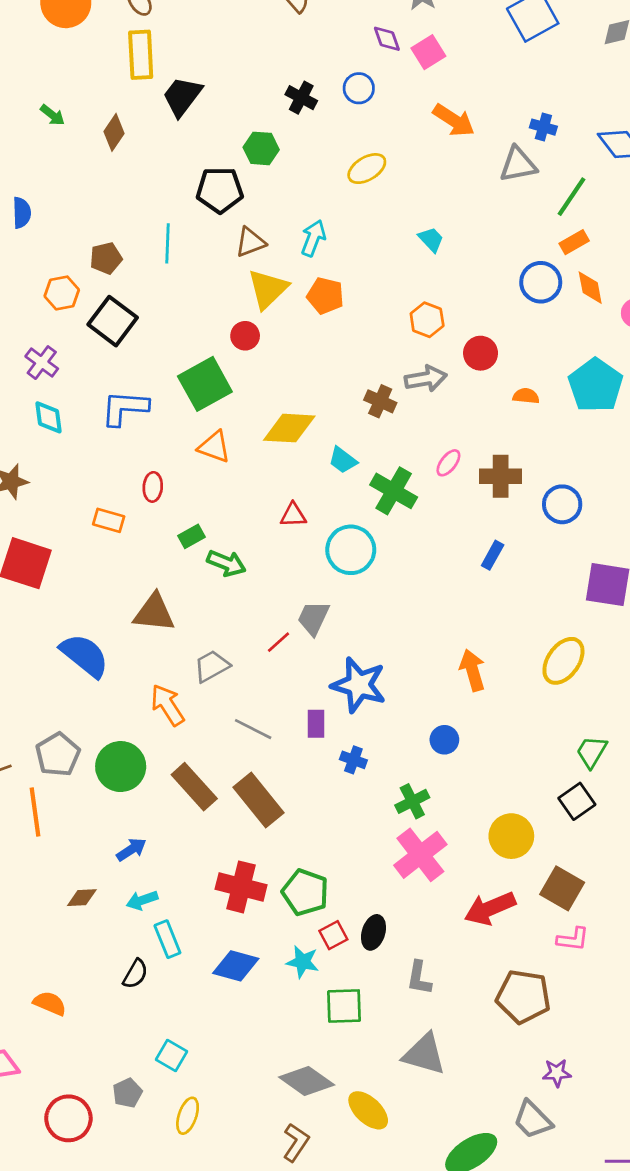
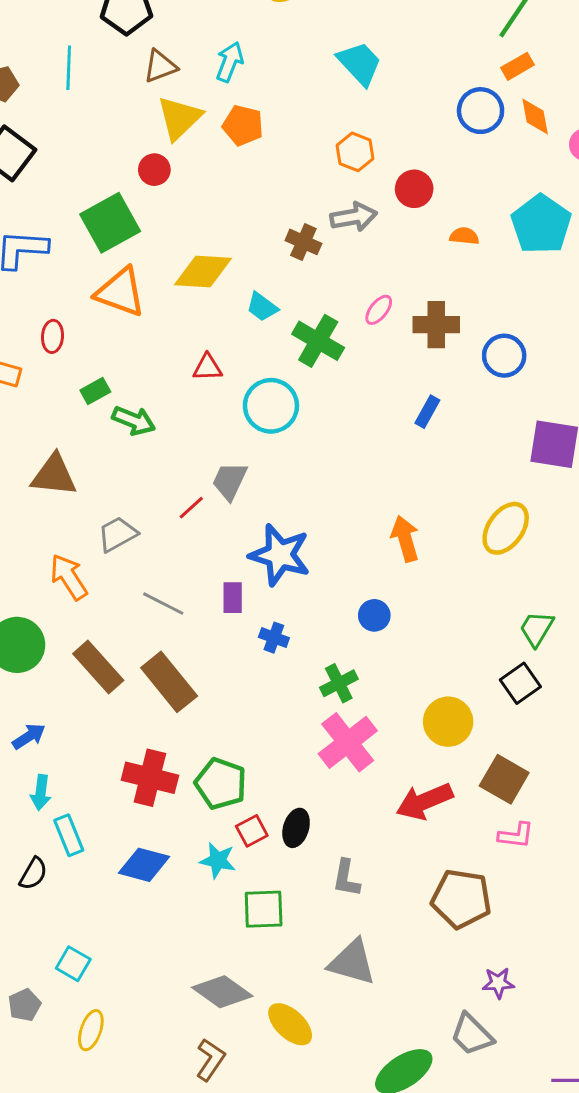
cyan trapezoid: (431, 239) -> (360, 63), size x1.6
orange triangle: (214, 447) -> (120, 292), size x1.4
cyan arrow: (142, 900) -> (41, 793), turned -64

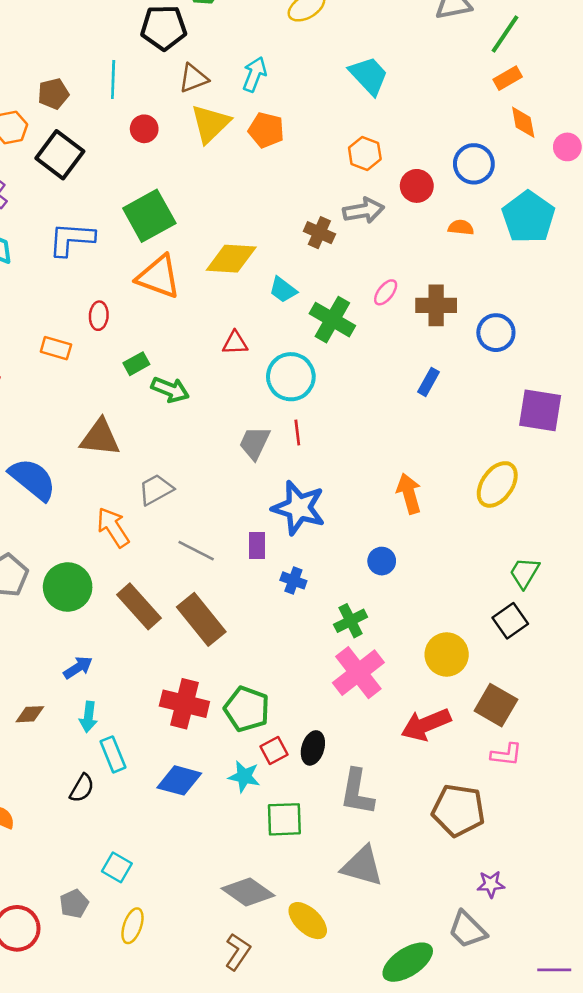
blue circle: (481, 111) -> (474, 164), moved
red circle: (154, 170) -> (144, 129), moved
red line: (191, 508) -> (297, 433), moved, turned -55
gray L-shape: (346, 878) -> (357, 792), size x1.4

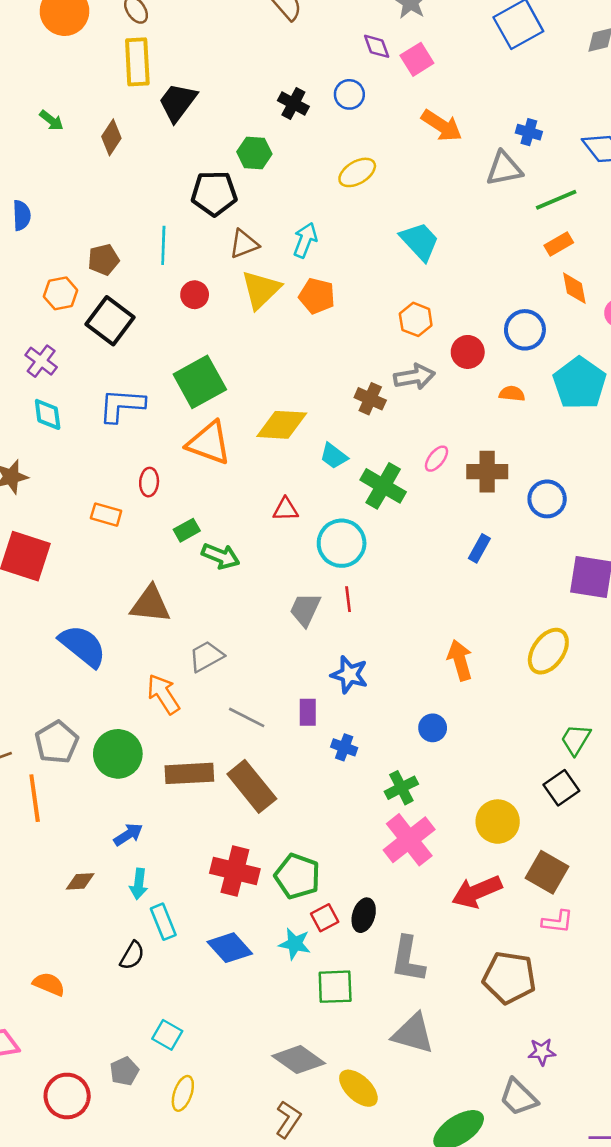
green line: (505, 34) -> (556, 200), turned 33
blue star: (299, 508) -> (349, 675), size x0.7
brown rectangle: (139, 606) -> (189, 773), turned -51
blue diamond: (179, 780) -> (230, 948), turned 33

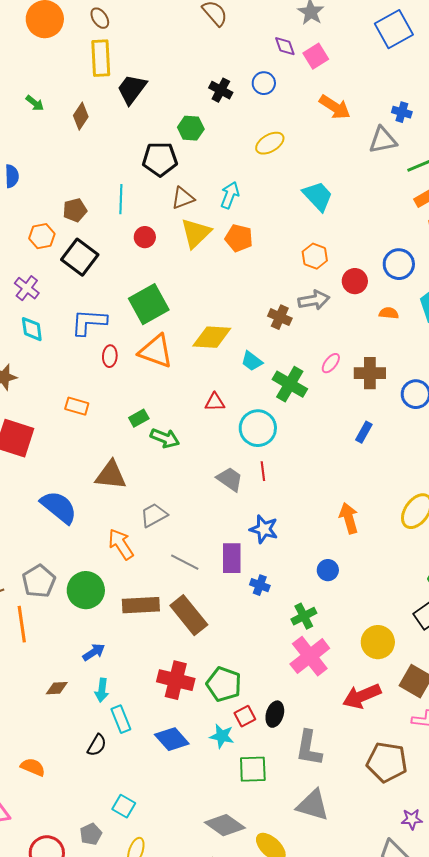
red ellipse: (149, 482) -> (110, 356), moved
gray trapezoid: (305, 610) -> (230, 479), turned 100
purple rectangle: (308, 712) -> (232, 558), size x1.4

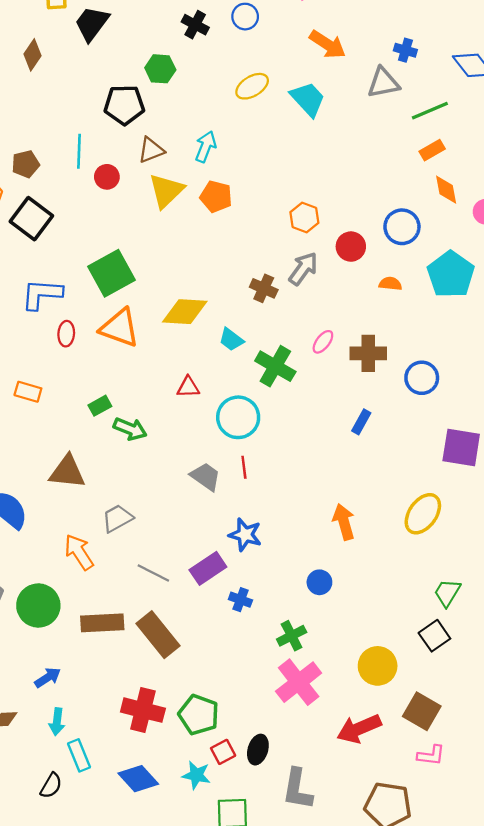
cyan trapezoid: (318, 196) -> (308, 99), moved
red circle: (145, 237) -> (107, 177), moved
gray arrow: (314, 300) -> (303, 269), turned -44
purple rectangle: (232, 558) -> (208, 568), turned 56

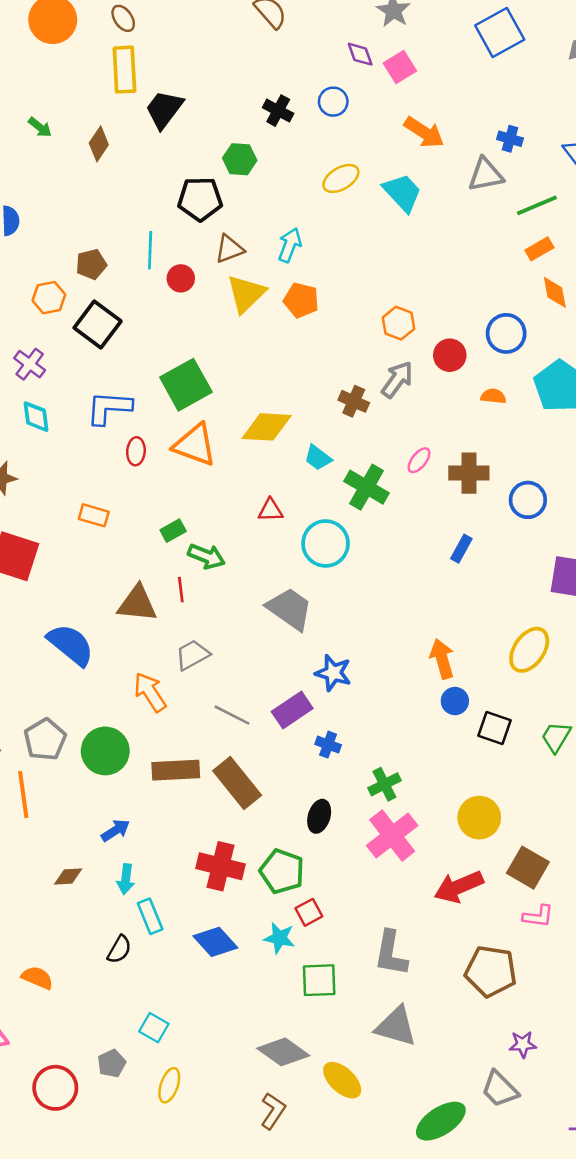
red line: (244, 467) -> (181, 590), moved
gray trapezoid: (206, 477) -> (290, 609), size x1.4
blue circle: (319, 582) -> (455, 701), moved
black square: (434, 636) -> (495, 728), moved, turned -36
black ellipse: (258, 750) -> (319, 816), moved

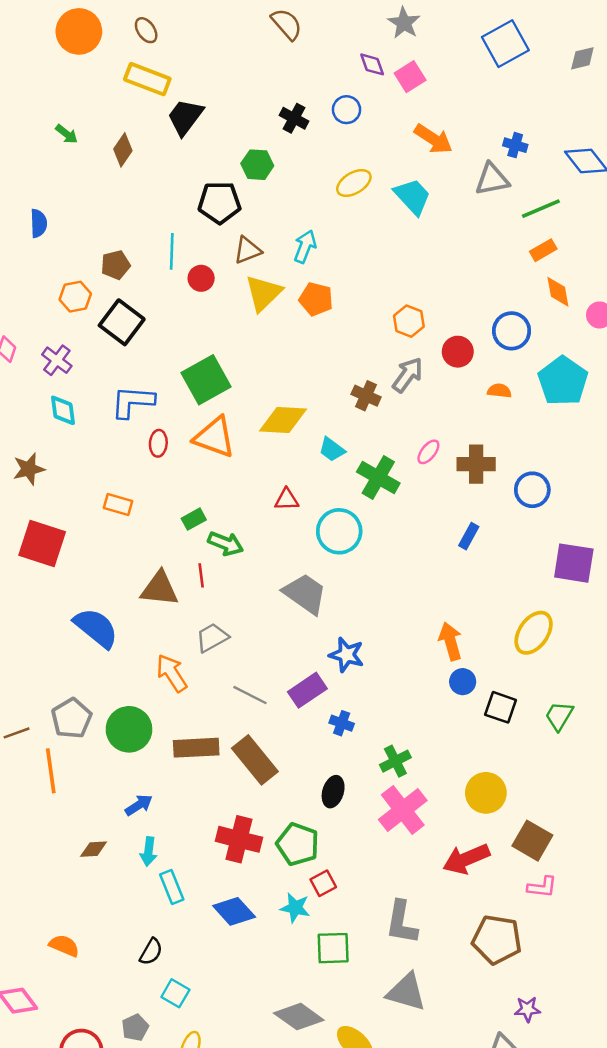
yellow rectangle: (124, 70) -> (147, 79), turned -66
black semicircle: (119, 949) -> (151, 952), moved

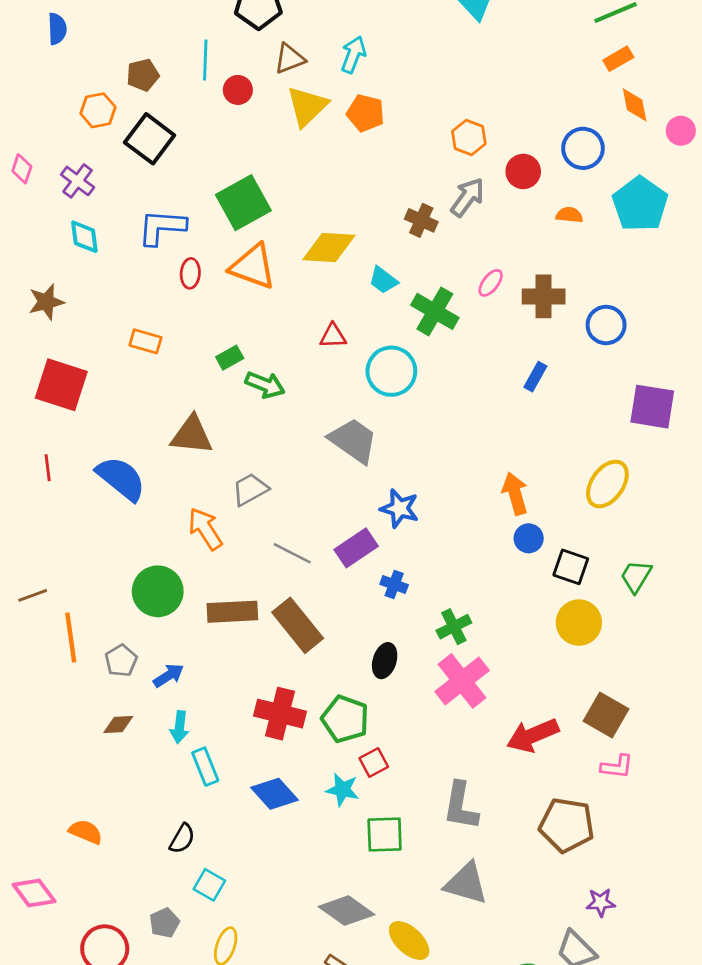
red line: (201, 575) -> (48, 468), moved
gray pentagon: (72, 718) -> (121, 661), moved, size x0.7
yellow circle: (486, 793) -> (579, 623), moved

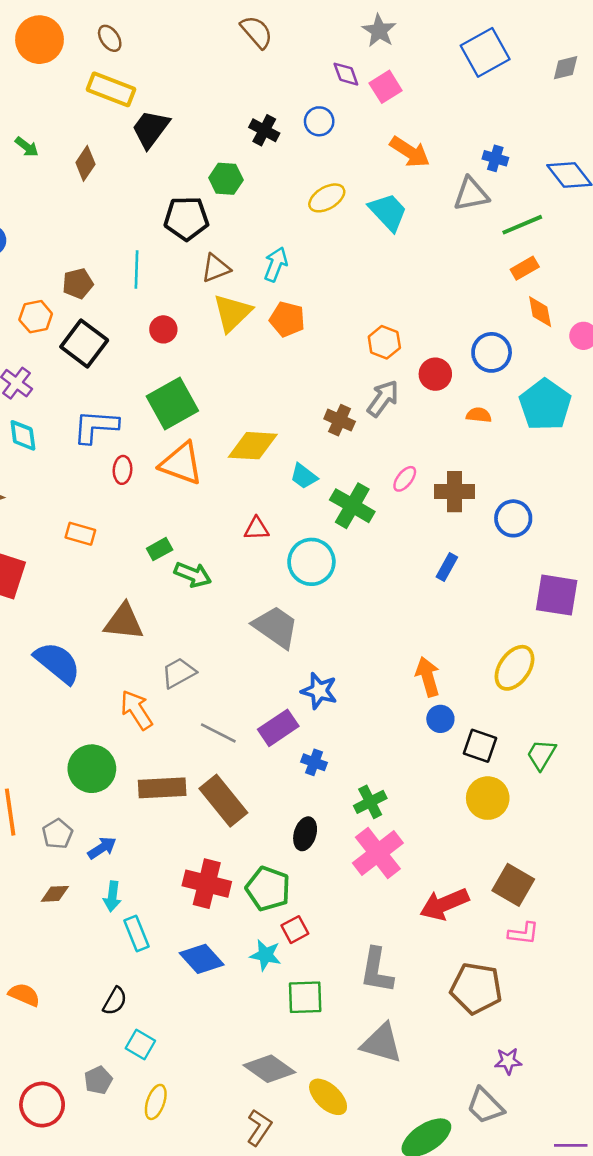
red circle: (238, 90) -> (163, 329), moved

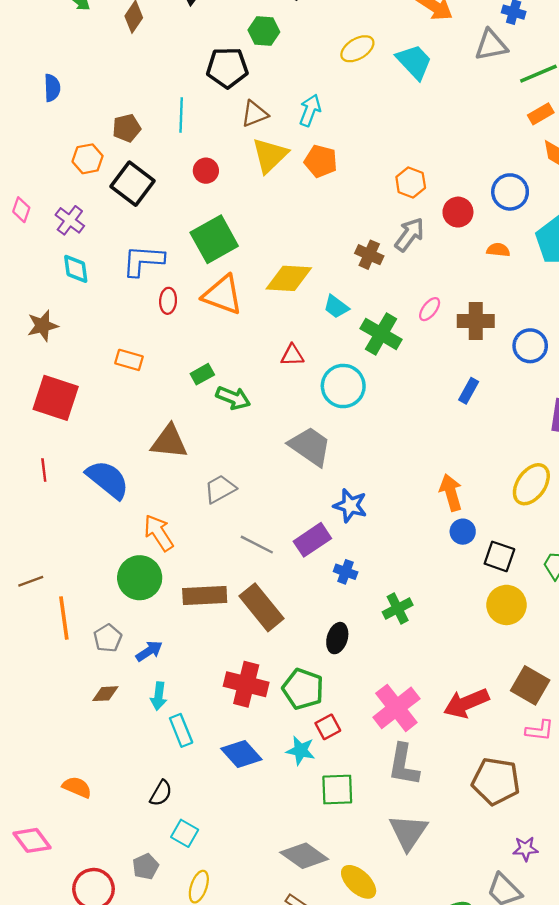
orange arrow: (137, 710) -> (159, 533), moved
pink cross: (378, 853) -> (396, 708), moved
gray triangle: (382, 1043) -> (408, 832), turned 48

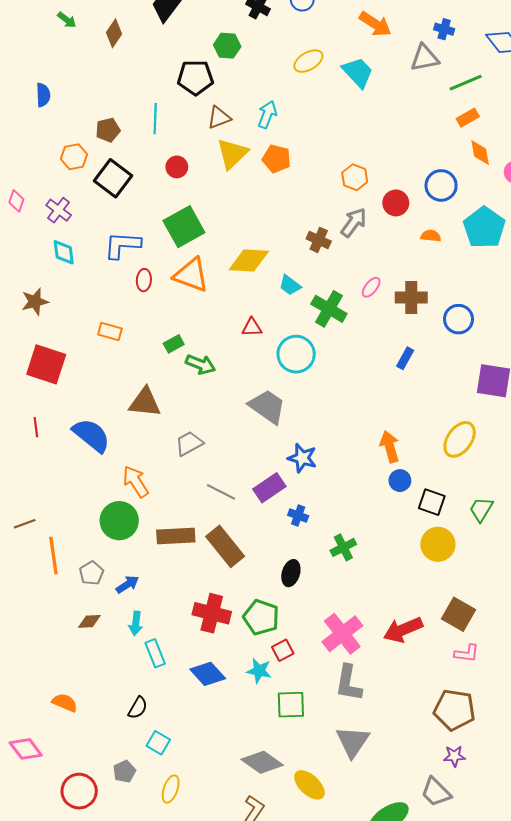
brown pentagon: (496, 781) -> (454, 710), moved

